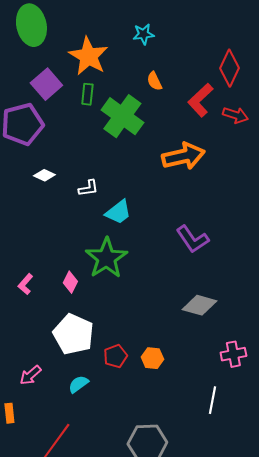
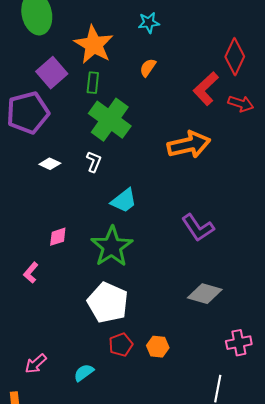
orange semicircle: (154, 81) -> (148, 68), moved, turned 60
green cross: (122, 116) -> (110, 120), moved
white L-shape: (88, 188) -> (94, 162), moved, turned -60
pink diamond: (70, 282) -> (58, 237), moved, turned 45
white pentagon: (73, 334) -> (108, 303), moved

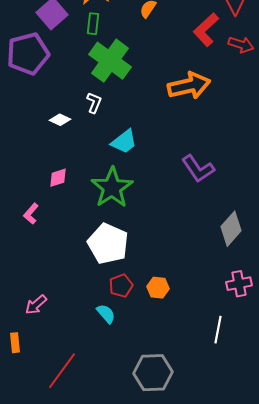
white diamond: (50, 164) -> (60, 120), moved
gray diamond: (205, 294) -> (231, 229), moved, turned -64
cyan semicircle: (84, 373) -> (106, 314), moved, turned 85

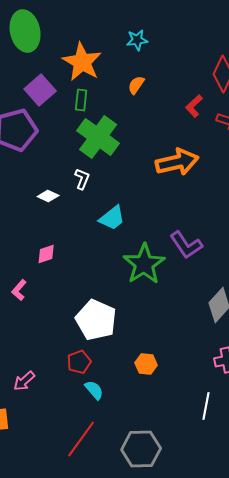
red L-shape: (206, 30) -> (194, 106), size x0.7
green star: (112, 188) -> (144, 264), moved
red pentagon: (121, 286) -> (79, 362), moved
red line: (62, 371) -> (81, 439), moved

